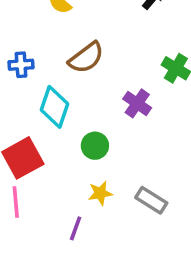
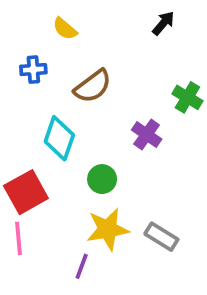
blue cross: (21, 65) -> (33, 70), moved
yellow star: (100, 193) -> (108, 229), size x1.6

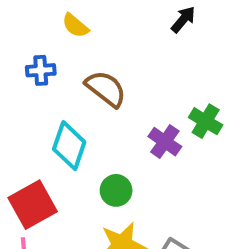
brown semicircle: (93, 86) -> (106, 89), turned -105
green cross: (187, 97) -> (206, 121), moved

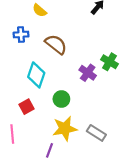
red square: (33, 205) -> (26, 107), moved, size x0.6

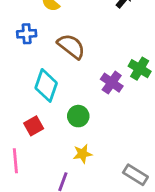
yellow star: (65, 129) -> (82, 154), size x0.6
gray rectangle: (96, 133) -> (135, 175), moved

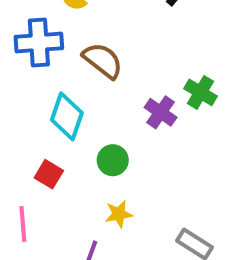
blue cross: (27, 34) -> (39, 43), size x1.6
red square: (34, 126) -> (49, 174), turned -30

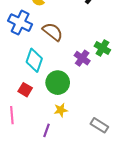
blue cross: (39, 43) -> (20, 23), turned 30
green circle: (113, 160) -> (58, 83), size x1.5

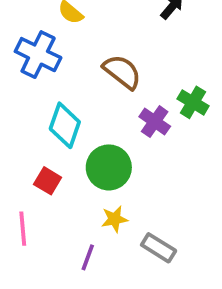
brown semicircle: (53, 32) -> (122, 72), moved
gray rectangle: (99, 125) -> (159, 248), moved

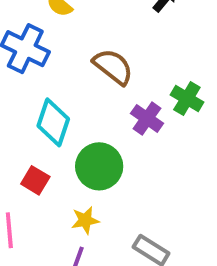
yellow star: (115, 219) -> (85, 220), moved

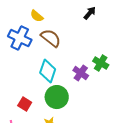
brown semicircle: (113, 67) -> (51, 38), moved
cyan diamond: (53, 122) -> (48, 71), moved

